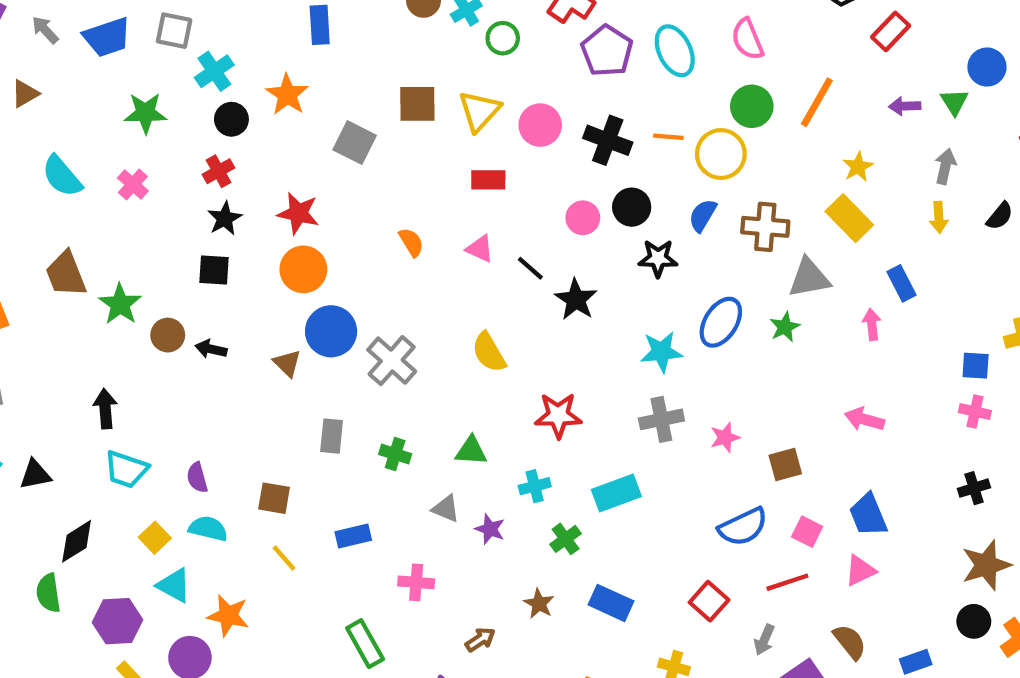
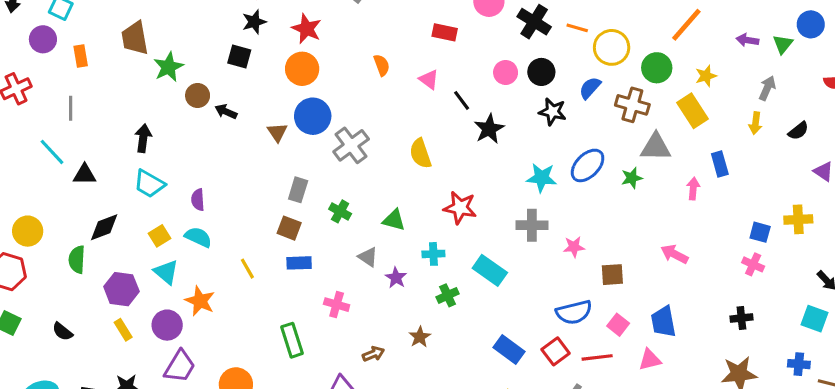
green circle: (752, 106) -> (657, 68), moved
cyan rectangle: (616, 493) -> (490, 270), turned 44
brown square: (274, 498) -> (289, 228), moved
red square: (709, 601) -> (556, 351), moved
blue rectangle: (611, 603) -> (509, 350), moved

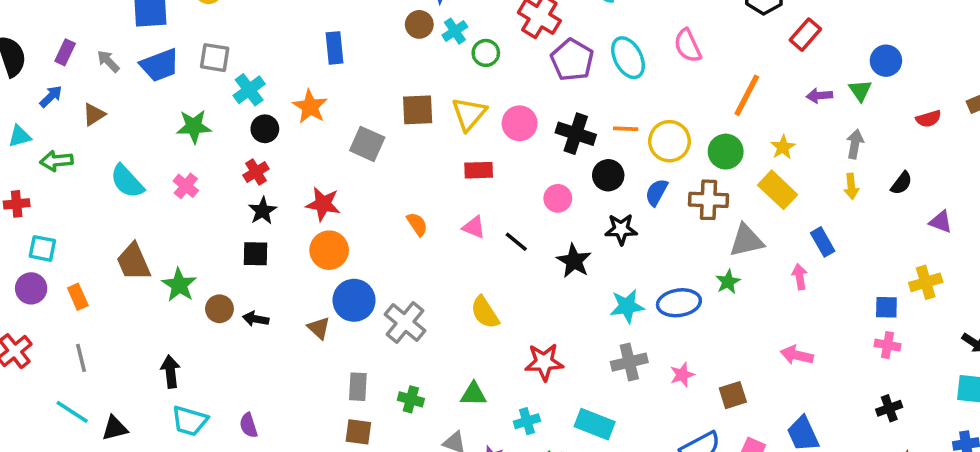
black circle: (541, 72) -> (608, 175), moved
black star: (489, 129) -> (574, 261), moved
blue ellipse: (588, 165) -> (679, 303), moved, turned 51

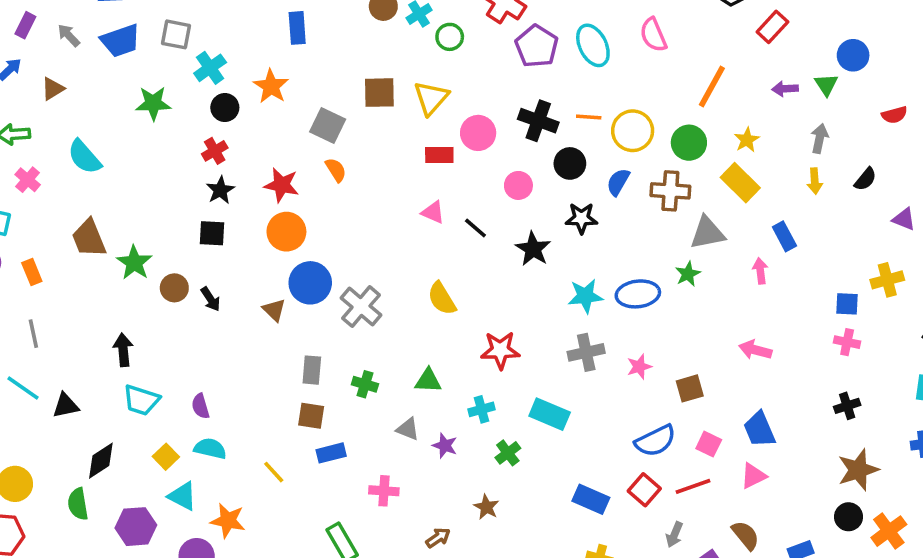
pink circle: (520, 123) -> (478, 133), moved
pink cross: (186, 186) -> (28, 180), moved
orange semicircle: (417, 224) -> (336, 170), moved
black arrow: (256, 319) -> (211, 299), turned -135

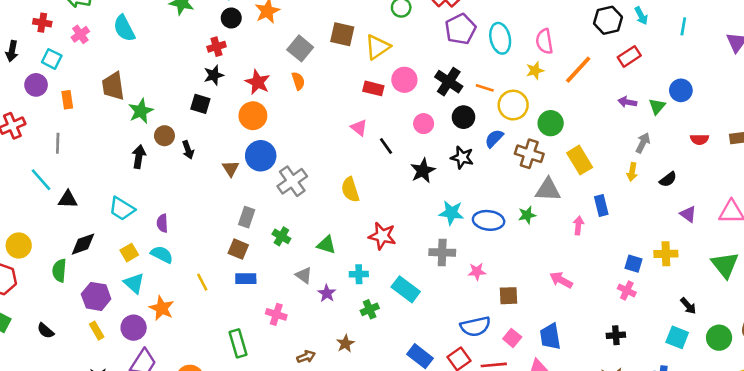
orange line: (712, 87) -> (578, 70), moved
yellow star: (747, 140) -> (535, 71), moved
black arrow: (123, 350) -> (139, 157), moved

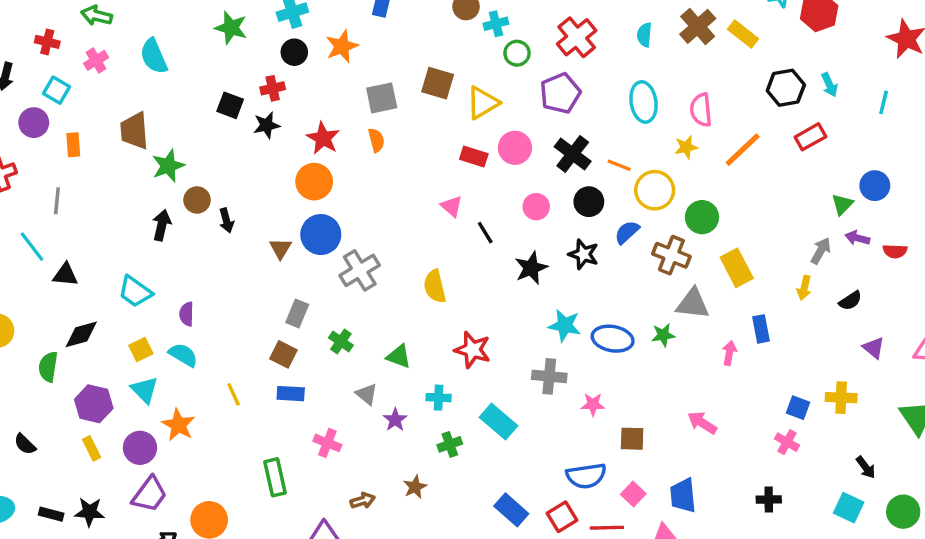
purple pentagon: (461, 29) -> (560, 93), moved
gray square: (300, 48) -> (382, 98), turned 35
purple arrow: (627, 102) -> (857, 238), moved
black square: (200, 104) -> (230, 105), moved

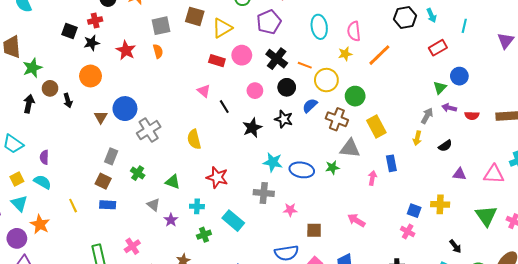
red rectangle: (810, 137) -> (438, 48), moved
orange circle: (314, 182) -> (91, 76), moved
purple triangle: (874, 348) -> (459, 174), turned -32
pink cross: (327, 443) -> (132, 246), moved, turned 35

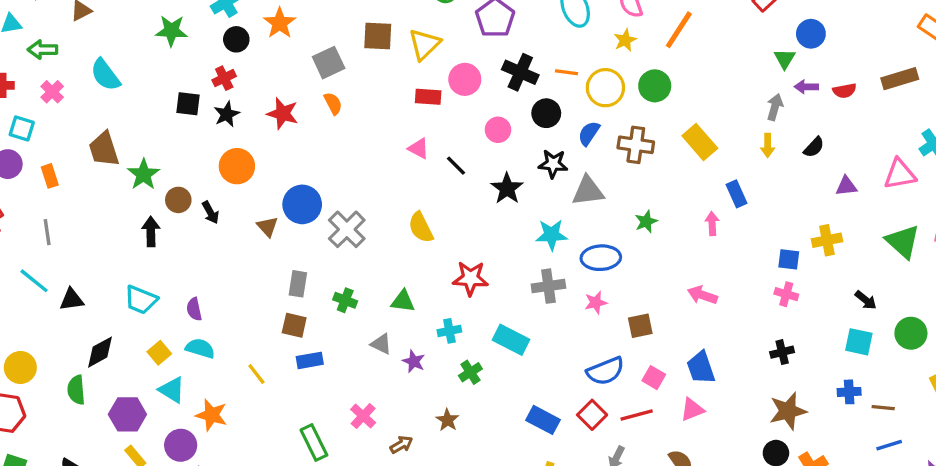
green circle: (355, 96) -> (655, 86), moved
gray triangle: (350, 148) -> (588, 191), moved
blue ellipse: (302, 170) -> (601, 258), moved

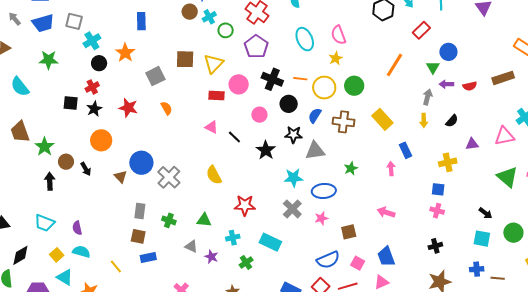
orange line: (679, 30) -> (394, 65), moved
green star: (171, 31) -> (49, 60), moved
orange semicircle: (333, 103) -> (166, 108), moved
yellow cross: (827, 240) -> (448, 162), moved
gray cross: (548, 286) -> (292, 209), turned -36

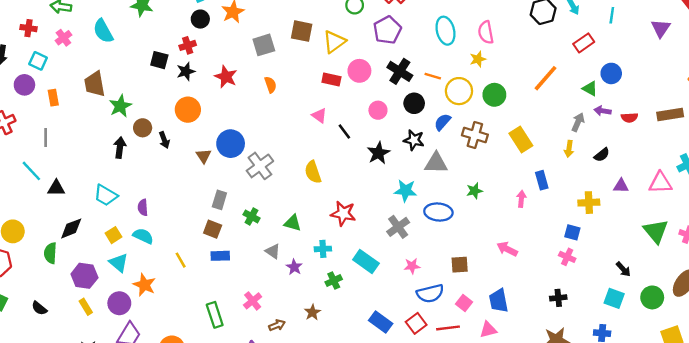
green triangle: (433, 67) -> (590, 89), turned -40
pink star: (321, 218) -> (412, 266), moved

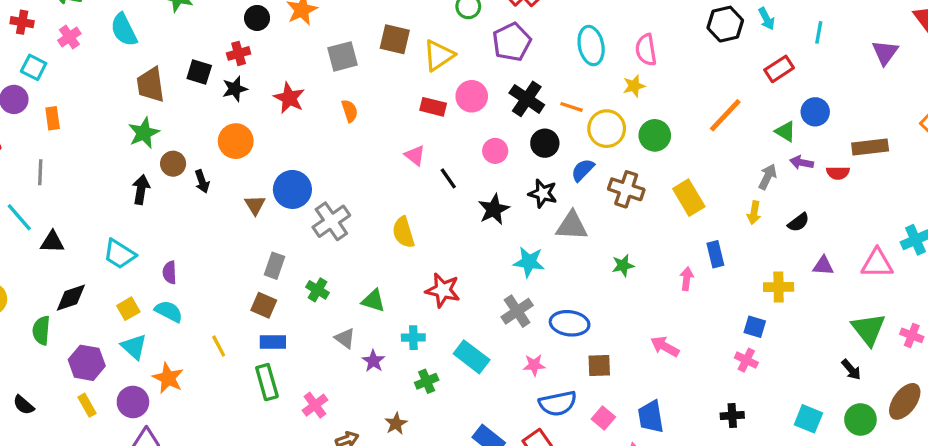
brown trapezoid: (95, 84) -> (151, 85), moved
brown rectangle: (670, 115) -> (870, 147), moved
blue ellipse: (438, 212) -> (570, 323), moved
black arrow: (623, 269) -> (851, 370), moved
green rectangle: (215, 315) -> (267, 382), moved

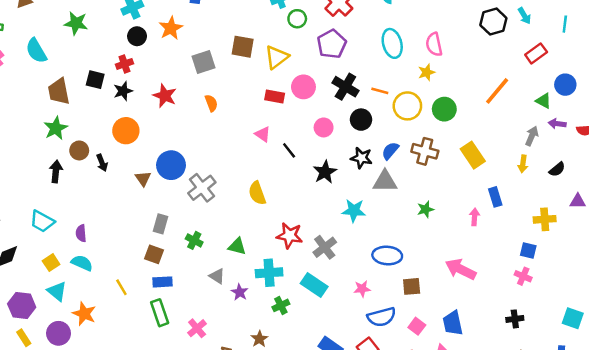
blue semicircle: (583, 170) -> (390, 151), moved
gray cross: (517, 311) -> (325, 247), moved
cyan cross: (413, 338) -> (269, 273), size x1.5
pink arrow: (665, 346) -> (461, 269), size x1.4

